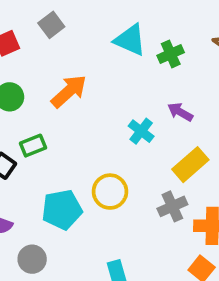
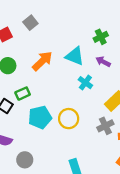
cyan triangle: (130, 40) -> (75, 56), moved
purple arrow: (180, 112) -> (103, 62), moved
cyan pentagon: (62, 210) -> (40, 117), moved

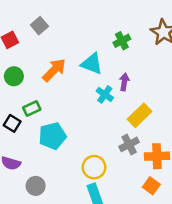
purple arrow: (103, 62) -> (124, 82), moved, turned 72
yellow circle: (69, 119) -> (94, 167), moved

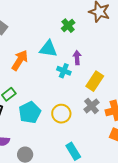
yellow circle: (94, 167) -> (61, 114), moved

